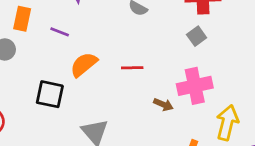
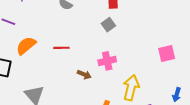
pink cross: (195, 86) -> (107, 61), size x0.7

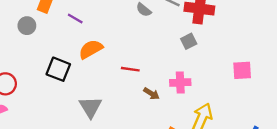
red line: (61, 48) -> (130, 69), moved
pink square: (167, 54) -> (242, 70), moved

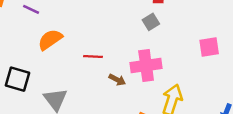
black square: (58, 69) -> (18, 79), moved
pink cross: (180, 82) -> (146, 65), size x1.4

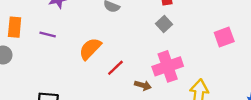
orange semicircle: (50, 40) -> (90, 49), moved
red line: (93, 57) -> (115, 68), turned -36

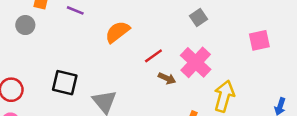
pink cross: (168, 66) -> (196, 62), turned -36
red line: (115, 68) -> (153, 56), moved

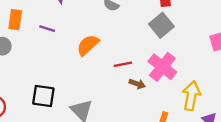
gray square: (199, 18) -> (161, 25), size x1.5
red line: (153, 56) -> (123, 64), turned 30

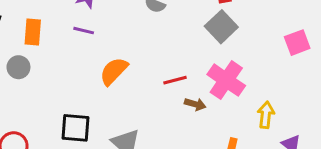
purple line: (47, 29) -> (84, 31), moved
orange semicircle: (88, 45) -> (114, 71), moved
yellow arrow: (191, 96) -> (266, 115), size x0.7

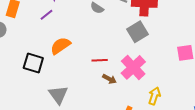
purple line: (84, 31) -> (46, 15), turned -64
black square: (76, 128) -> (33, 63), moved

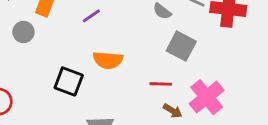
gray square: (138, 32) -> (181, 46), moved, turned -35
orange semicircle: (60, 46) -> (108, 60), turned -145

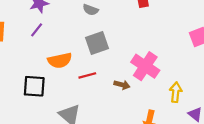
gray square: (181, 46) -> (97, 43), moved, turned -30
red line: (161, 84) -> (87, 75), moved

